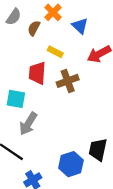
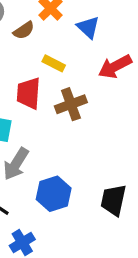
brown semicircle: (34, 28) -> (24, 30), turned -152
blue hexagon: (71, 164) -> (54, 194), moved

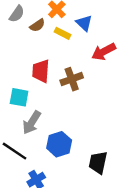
yellow rectangle: (54, 63) -> (63, 33), moved
black trapezoid: (113, 200) -> (98, 163), moved

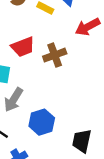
red trapezoid: (41, 71) -> (23, 47), turned -115

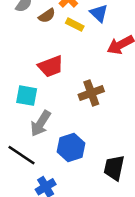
brown cross: (55, 55) -> (91, 93), moved

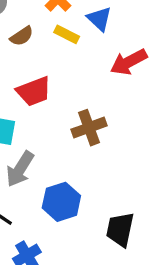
brown semicircle: (47, 16) -> (22, 36), moved

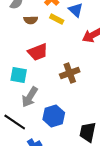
brown semicircle: (22, 36) -> (31, 20), turned 32

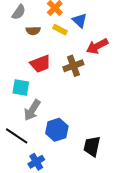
brown cross: (70, 73) -> (73, 66), moved

